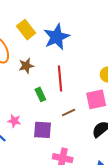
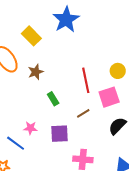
blue star: (57, 37) -> (66, 20), moved
red line: (60, 78) -> (86, 80), moved

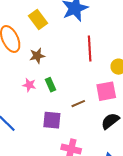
red line: (86, 80) -> (90, 49), moved
pink star: (30, 128) -> (29, 85), moved

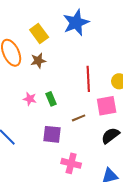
red line: (90, 49) -> (88, 79), moved
brown star: (37, 56) -> (38, 61), moved

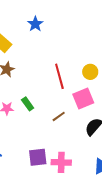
blue star: (76, 23) -> (35, 24), size x0.6
purple square: (52, 134) -> (38, 157), moved

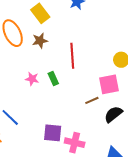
red line: (59, 76) -> (72, 56), moved
brown line: (59, 116) -> (92, 100), moved

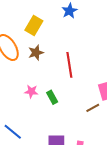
yellow rectangle: (40, 13) -> (34, 25), turned 72
green rectangle: (53, 78) -> (52, 97), moved

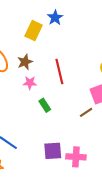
yellow rectangle: (34, 25) -> (34, 31), moved
pink star: (31, 91) -> (30, 83), moved

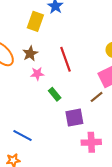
purple square: (53, 151) -> (74, 118), moved

